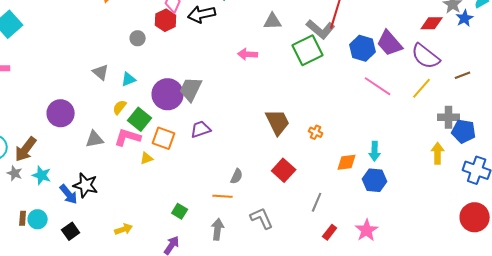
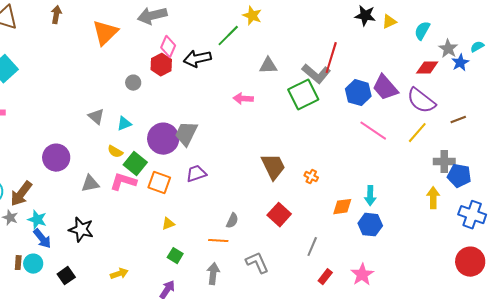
yellow semicircle: (120, 107) -> (115, 152), turned -98
yellow triangle: (147, 158) -> (168, 224), moved
blue arrow: (69, 194) -> (42, 239), moved

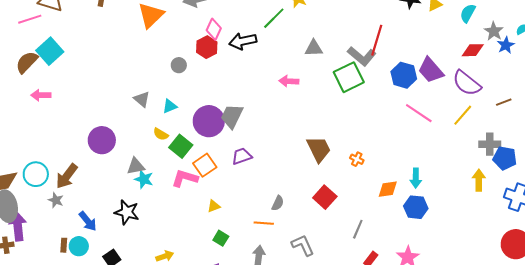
pink L-shape: (123, 182) -> (185, 178), moved
orange square: (159, 183) -> (205, 165), turned 35
cyan star: (37, 220) -> (144, 179), moved

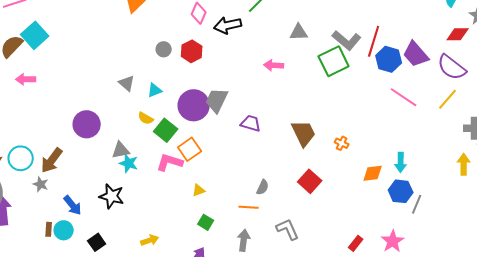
red line: (377, 40) -> (374, 41), moved
red hexagon: (207, 47) -> (192, 51), moved
purple trapezoid: (242, 156) -> (251, 123), moved, turned 35
gray line: (358, 229) -> (417, 204), moved

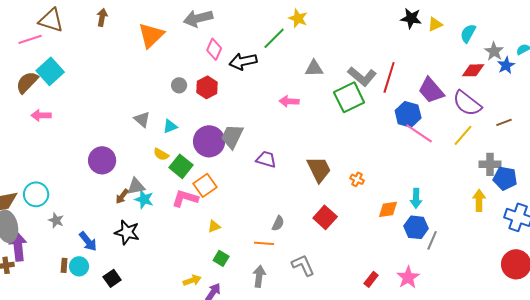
blue hexagon: (389, 59) -> (408, 114), moved
brown arrow: (52, 160) -> (122, 196), moved, size x0.6
yellow arrow: (150, 240) -> (192, 280), moved

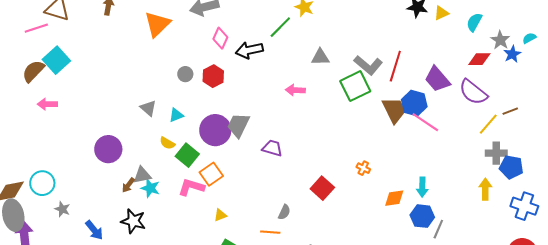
yellow line: (463, 135) -> (488, 124), moved
brown trapezoid: (319, 169) -> (394, 110), moved
red square: (325, 217) -> (322, 188), moved

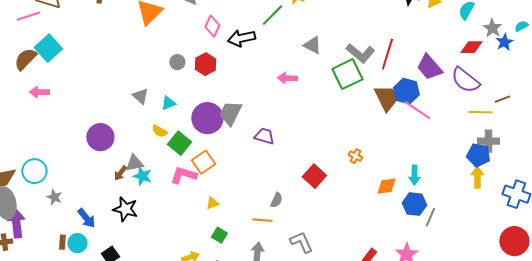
gray triangle: (320, 57) -> (312, 45), turned 30
yellow line: (488, 124) -> (480, 112), turned 50
blue pentagon: (511, 167) -> (478, 155), moved

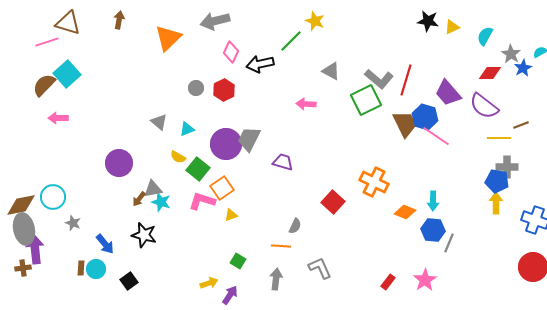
orange cross: (355, 156) -> (374, 182), size x2.0
orange diamond: (386, 186) -> (405, 212), turned 30
yellow triangle: (212, 203) -> (231, 215), moved

